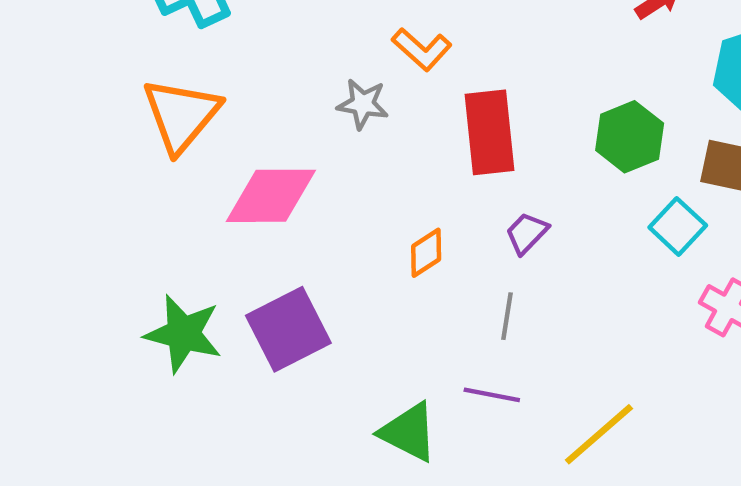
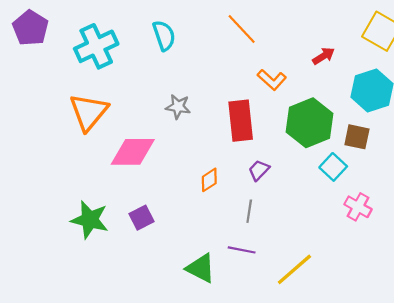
orange L-shape: (422, 49) -> (272, 80), moved
green hexagon: (630, 137) -> (310, 123), size x1.4
purple square: (288, 329) -> (141, 218), size x0.6

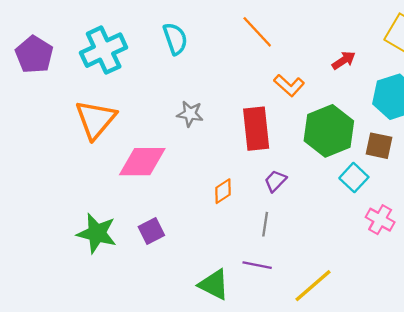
purple pentagon: (30, 28) -> (34, 55), moved

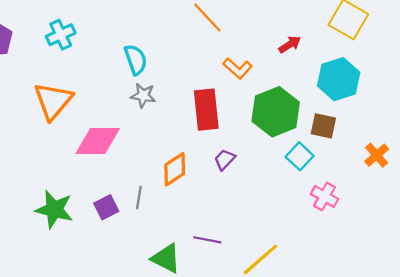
cyan semicircle: (175, 39) -> (136, 60), moved
cyan cross: (104, 50) -> (61, 35), size x0.7
orange diamond: (223, 191) -> (175, 169), size x1.4
gray line: (265, 224) -> (139, 198), moved

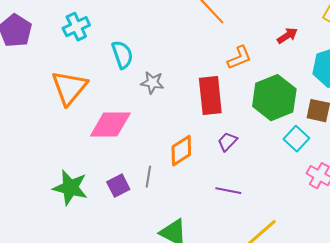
cyan semicircle: (136, 60) -> (122, 55), moved
orange L-shape: (238, 68) -> (239, 58), turned -64
purple line: (207, 240) -> (228, 191), moved

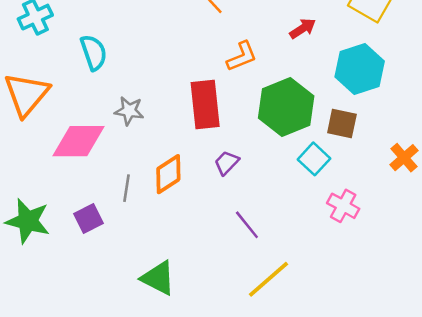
gray star: (152, 83) -> (129, 111), moved
gray line: (148, 177) -> (127, 188), moved
purple line: (228, 191) -> (247, 225), moved, turned 40

